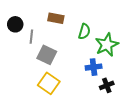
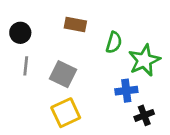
gray line: (31, 37) -> (26, 66), moved
yellow square: (49, 83) -> (66, 113), turned 30

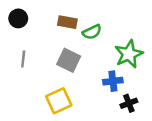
black circle: (20, 33) -> (18, 18), moved
green semicircle: (114, 42) -> (92, 32), moved, turned 48
gray square: (63, 74) -> (69, 60), moved

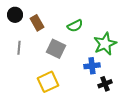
brown rectangle: (67, 22) -> (37, 23), moved, turned 49

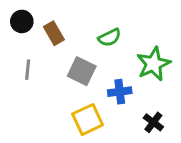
blue cross: (92, 66) -> (120, 92), moved
yellow square: (48, 82) -> (88, 119), moved
black cross: (105, 84) -> (153, 122), turned -32

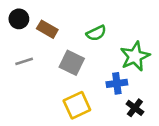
brown rectangle: (54, 33) -> (47, 29), turned -30
gray line: (28, 70) -> (24, 61), turned 66
blue cross: (120, 92) -> (117, 83), moved

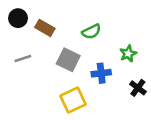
green star: (135, 56) -> (128, 54), size x0.6
blue cross: (117, 83) -> (101, 73), moved
black cross: (135, 108) -> (138, 88), moved

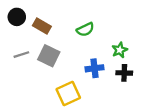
gray square: (68, 60) -> (49, 56), moved
black cross: (138, 88) -> (124, 73), moved, turned -35

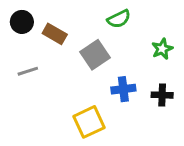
green semicircle: (85, 29) -> (119, 19), moved
green star: (120, 50) -> (162, 49), moved
gray square: (49, 56) -> (95, 55), moved, turned 30

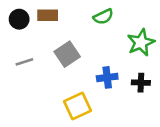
brown rectangle: (55, 34) -> (48, 15), moved, turned -30
green star: (162, 49) -> (141, 42), size x1.5
gray square: (95, 55) -> (67, 54), moved

